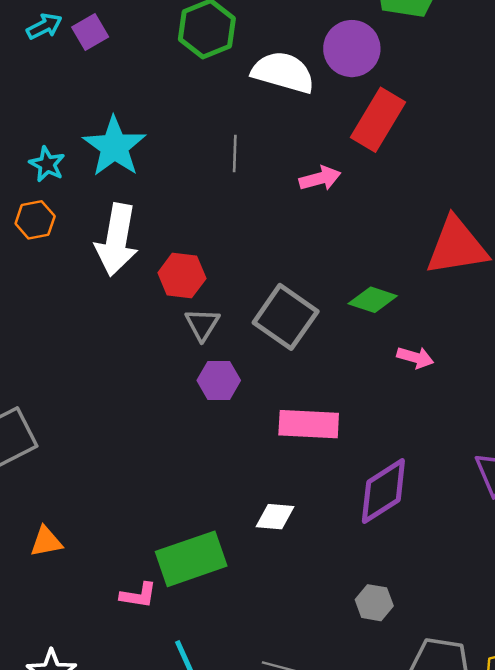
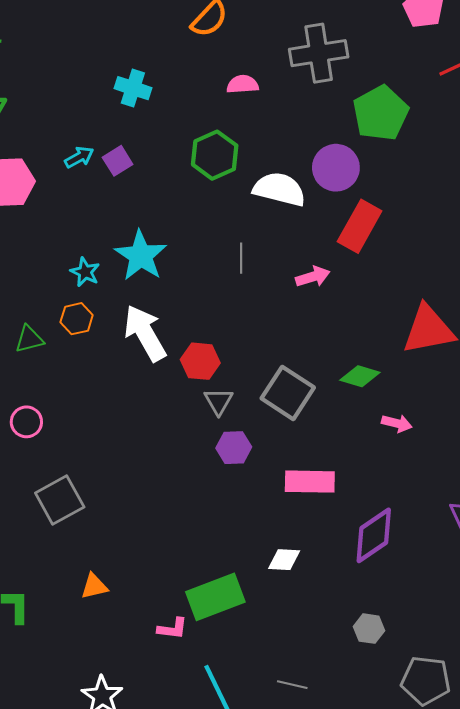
white arrow: (117, 240) -> (145, 333), turned 142

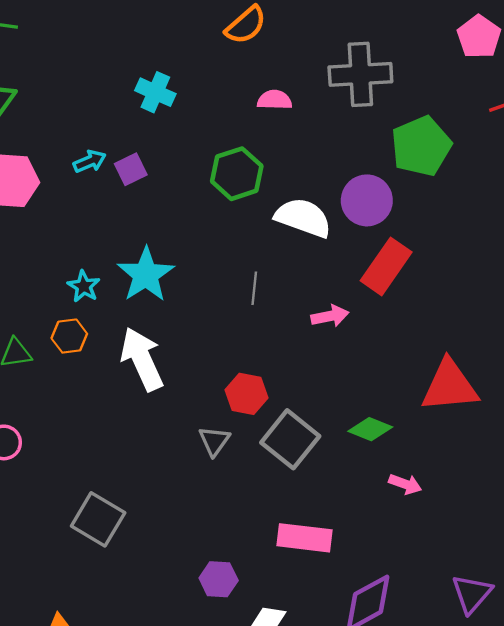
red hexagon: (200, 361) -> (247, 394), moved
purple hexagon: (234, 448) -> (219, 579), moved
gray square: (60, 500) -> (98, 519), moved, turned -36

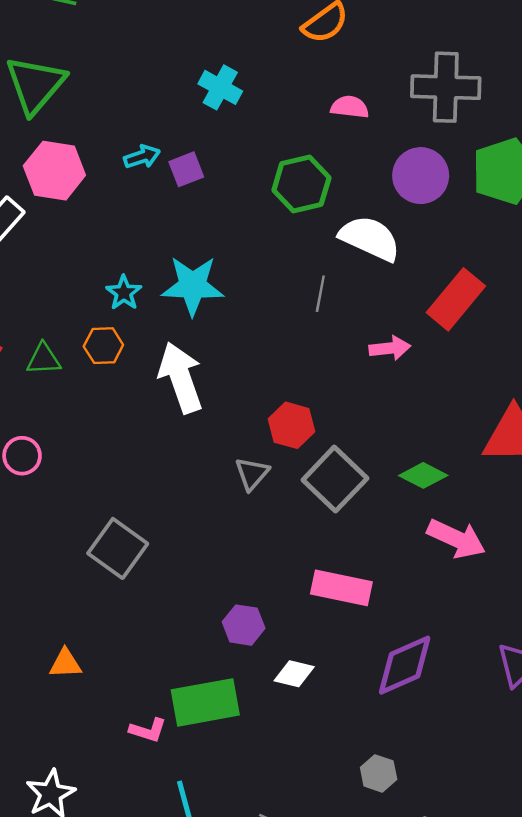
purple circle: (367, 200) -> (421, 176), moved
cyan star: (146, 275) -> (193, 286), turned 30
gray line: (254, 288) -> (320, 294), moved
pink arrow: (405, 484) -> (456, 539), size x1.6

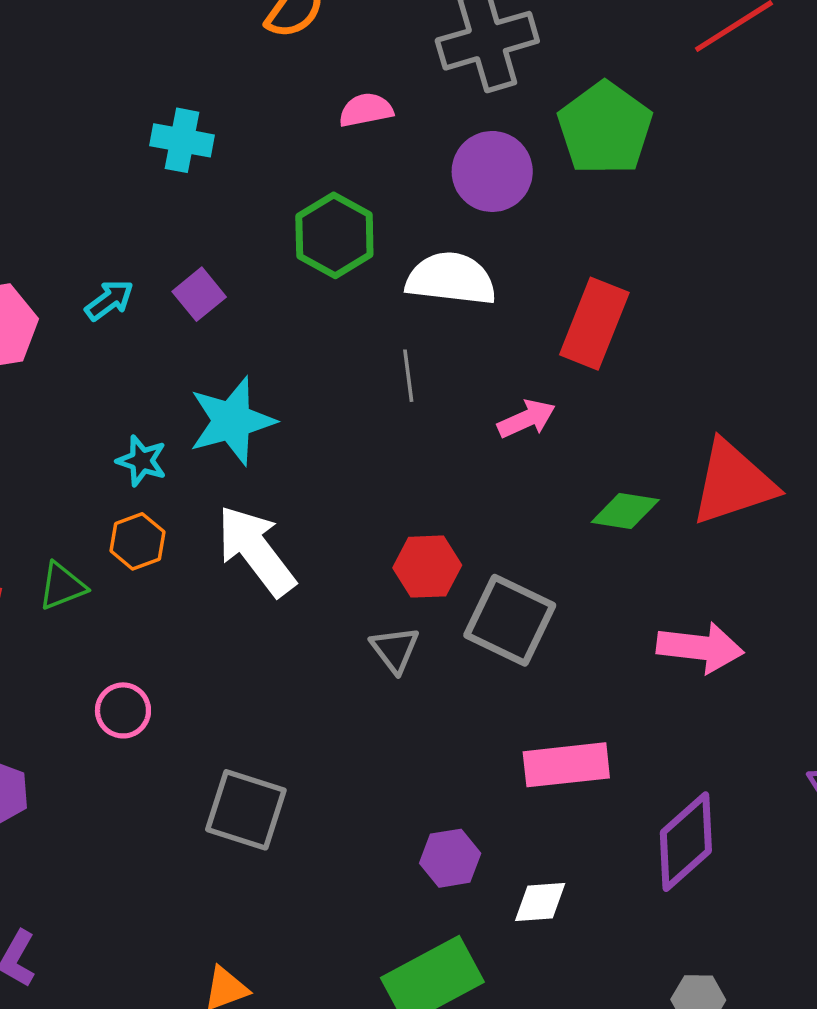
cyan arrow: (142, 157) -> (109, 300), moved
purple square: (186, 169) -> (199, 294), moved
pink circle: (22, 456) -> (123, 710), moved
green diamond: (423, 475) -> (625, 511), moved

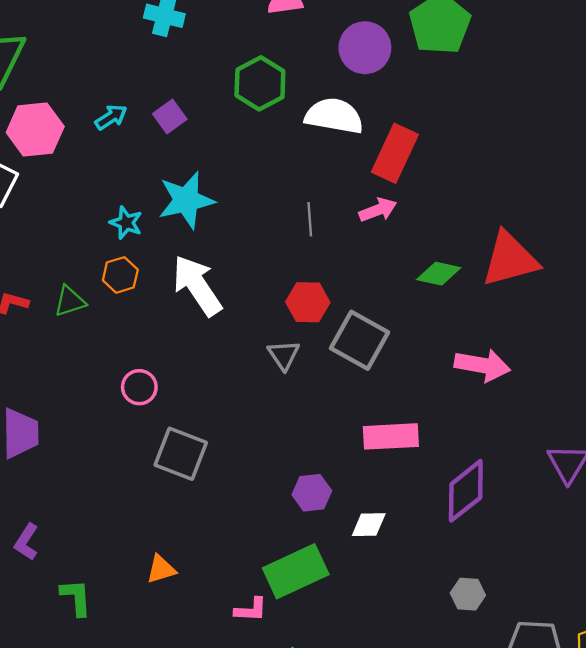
red rectangle: (594, 324) -> (395, 153), moved
gray line: (408, 376) -> (310, 219), moved
pink circle: (123, 710) -> (139, 387), moved

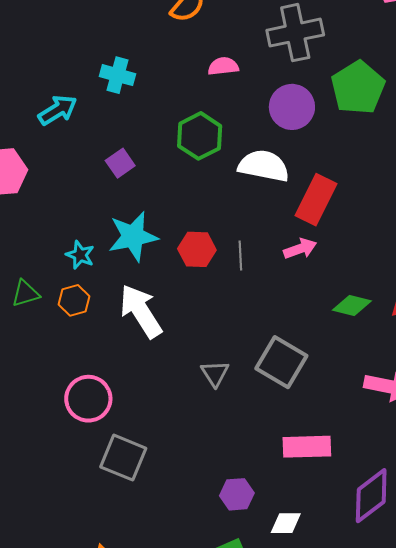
cyan arrow: (111, 117) -> (58, 110), moved, size x1.4
green triangle: (70, 301) -> (25, 294), moved
red hexagon: (308, 302) -> (197, 249), moved
pink circle: (139, 387) -> (88, 399), size x1.5

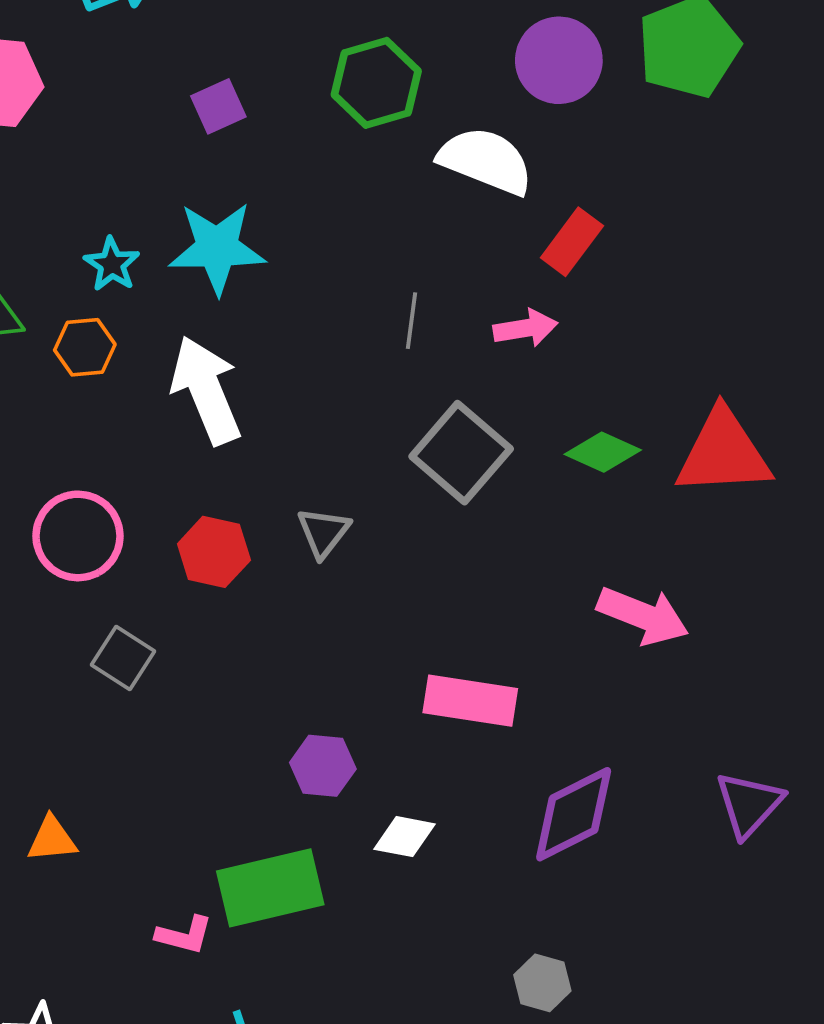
red rectangle: (316, 200) -> (572, 242), size x0.7
red hexagon: (197, 249) -> (214, 552), moved
gray square: (281, 362) -> (461, 453), moved
gray square: (123, 458) -> (123, 658), size x0.7

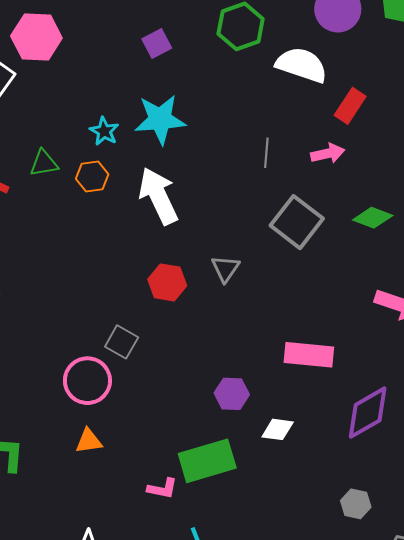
pink circle: (78, 536) -> (87, 381), moved

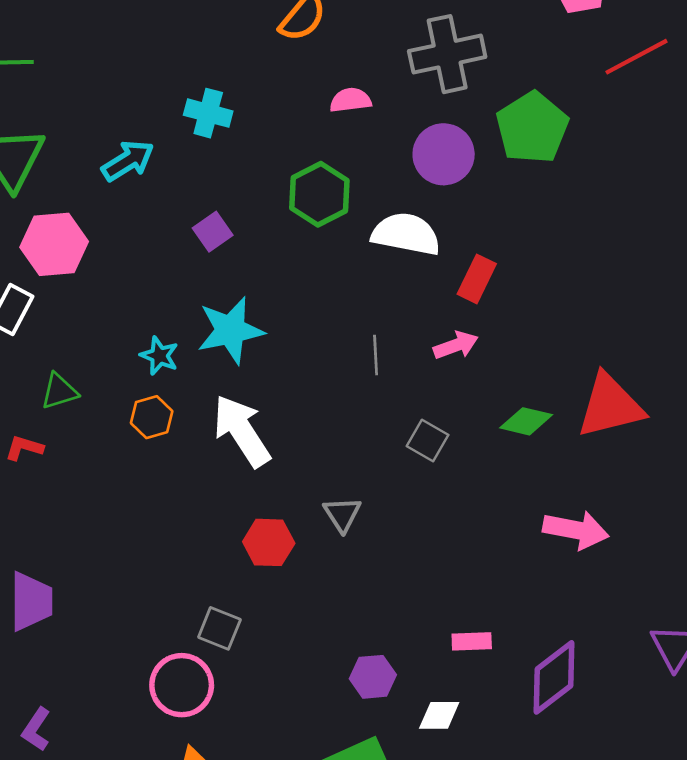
green triangle: (44, 163) -> (59, 391), moved
gray square: (297, 222) -> (428, 441), size x0.6
pink rectangle: (309, 355) -> (472, 641), moved, size x0.6

